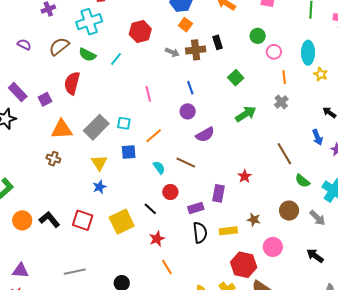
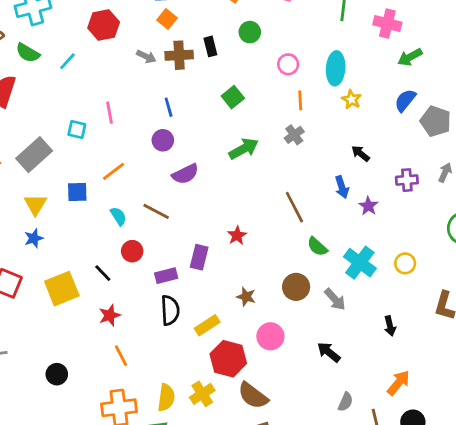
green circle: (258, 36) -> (250, 32), moved
cyan square: (124, 123) -> (77, 130), moved
yellow rectangle: (228, 231) -> (207, 325), moved, turned -30

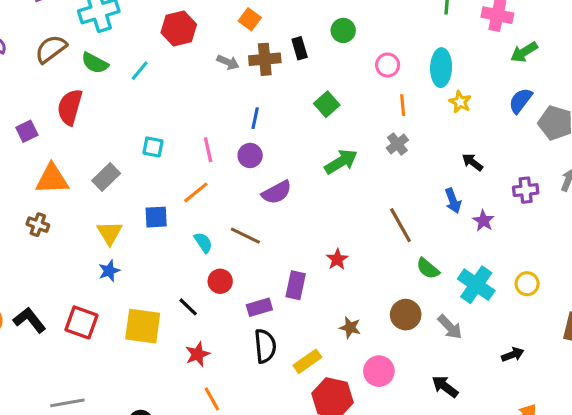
blue line: (169, 107) -> (255, 118), turned 30
pink line: (110, 113) -> (208, 150), moved
gray rectangle: (34, 155) -> (106, 177), size x0.7
yellow square: (62, 289) -> (143, 326), turned 32
black arrow: (390, 326) -> (513, 355), turned -96

